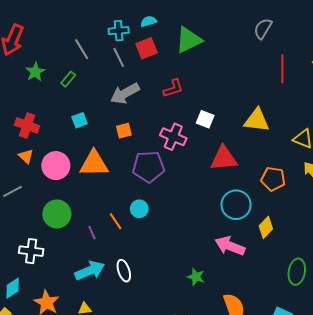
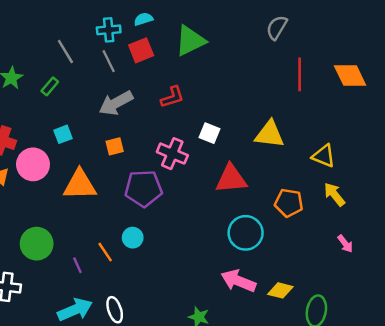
pink circle: (56, 166) -> (33, 164), moved
yellow diamond: (266, 227) -> (280, 290), moved, turned 60

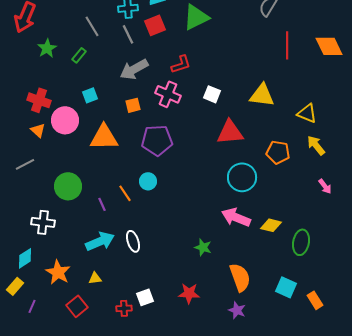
pink cross: (172, 154) -> (168, 94), moved

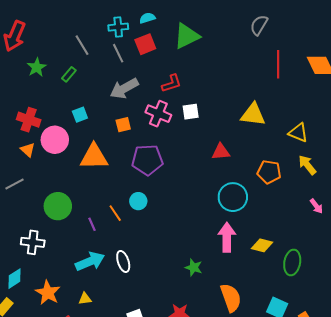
white square: (212, 94) -> (191, 112), moved, turned -30
red triangle: (230, 132) -> (221, 152), size x0.7
pink arrow: (236, 217) -> (227, 237), turned 68

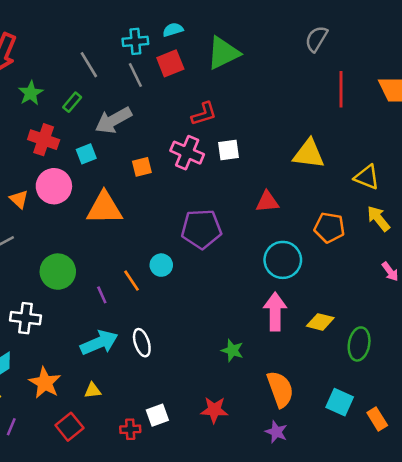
gray arrow: (124, 88) -> (113, 120), moved
red cross: (29, 120) -> (44, 140), moved
purple pentagon: (147, 160) -> (201, 229), moved

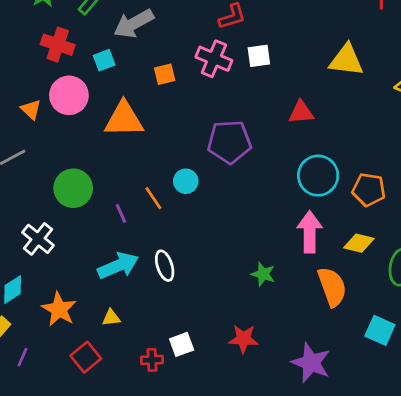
orange pentagon: (329, 228) -> (369, 190), moved
white cross: (25, 318) -> (38, 239), turned 32
orange semicircle: (280, 389) -> (332, 287), moved
purple star: (276, 432) -> (311, 363), size x1.6

